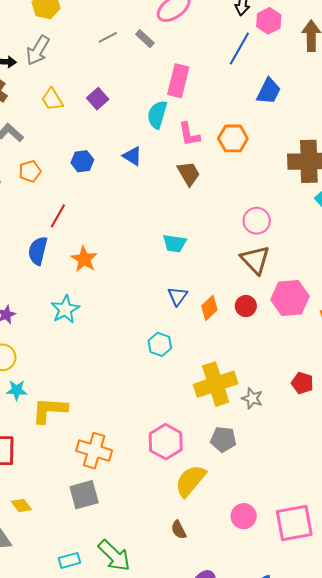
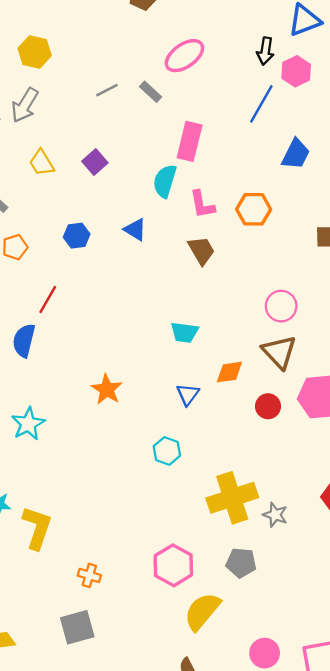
orange star: (84, 259) -> (107, 389), moved
orange diamond: (209, 308) -> (229, 372), moved, turned 35
cyan star: (65, 309) -> (28, 424), moved
yellow L-shape: (50, 410) -> (37, 528), turned 105
orange cross: (94, 451) -> (89, 575), size x0.6

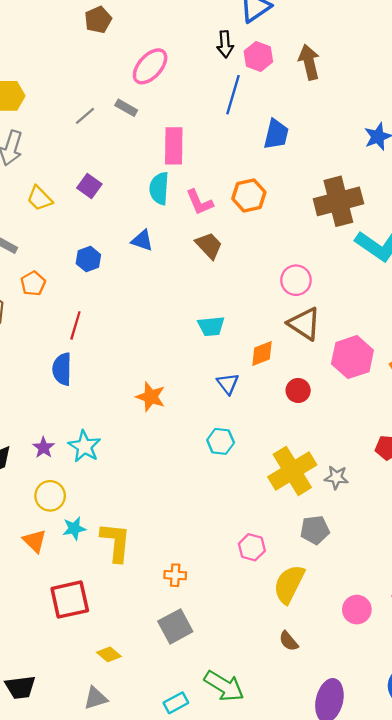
red circle: (268, 406) -> (298, 390), moved
pink hexagon: (173, 565) -> (252, 547), size x0.7

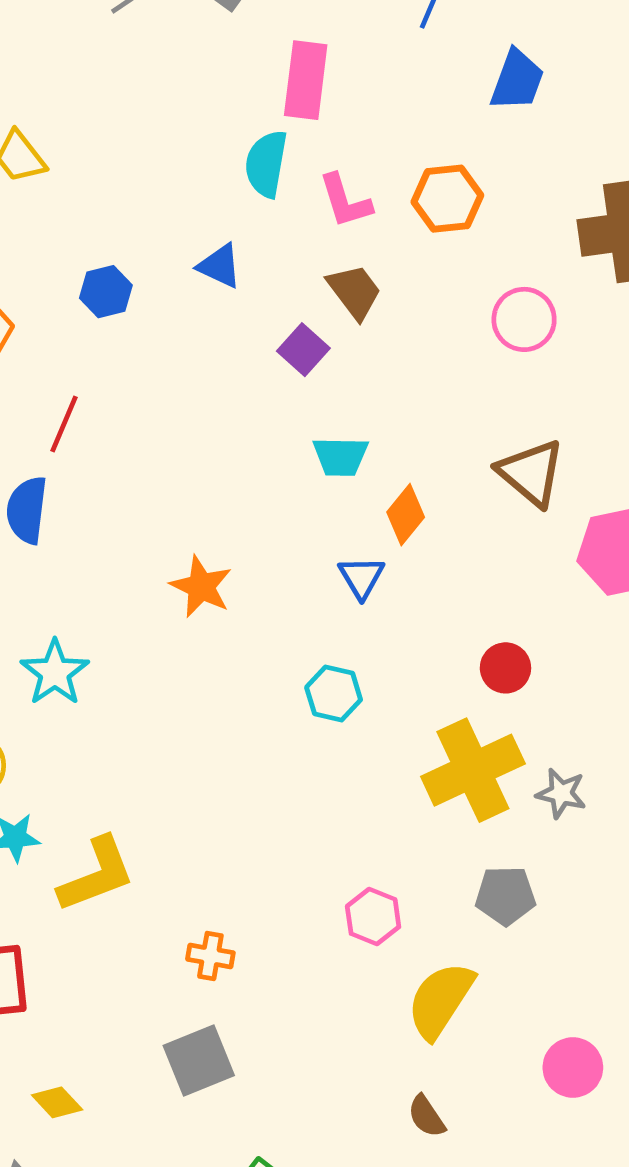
purple square: (89, 186) -> (303, 350), moved
pink circle: (296, 280) -> (524, 319), moved
orange diamond: (262, 354) -> (406, 515), moved, turned -36
red circle: (298, 390) -> (505, 668), moved
yellow L-shape: (116, 542) -> (97, 875), turned 57

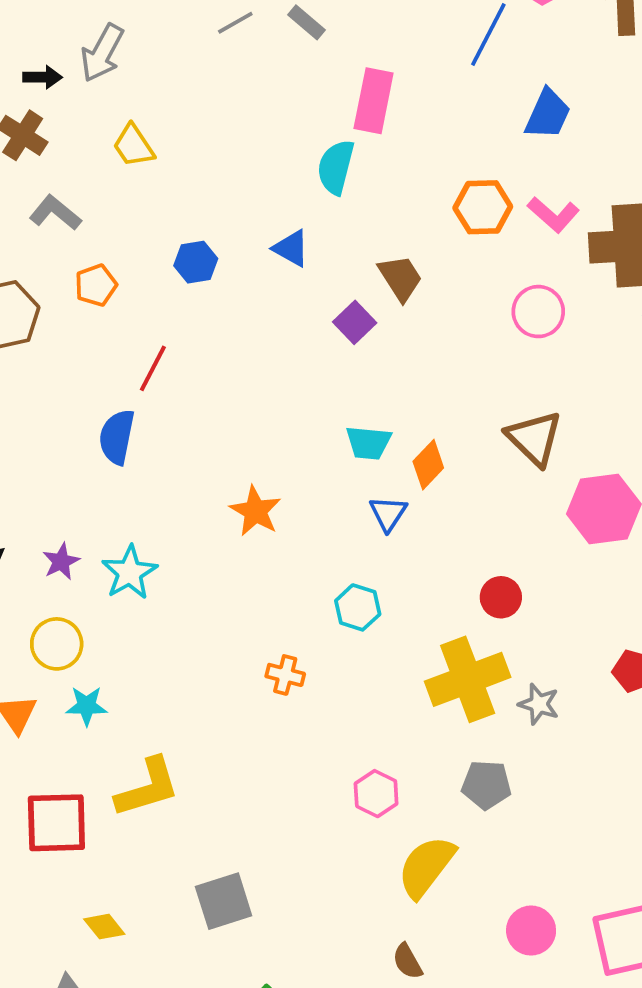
pink L-shape: (345, 201) -> (553, 215), moved, turned -36
cyan trapezoid: (341, 457) -> (368, 443), moved
yellow L-shape: (97, 875) -> (148, 787), moved
orange cross: (210, 956) -> (285, 675), moved

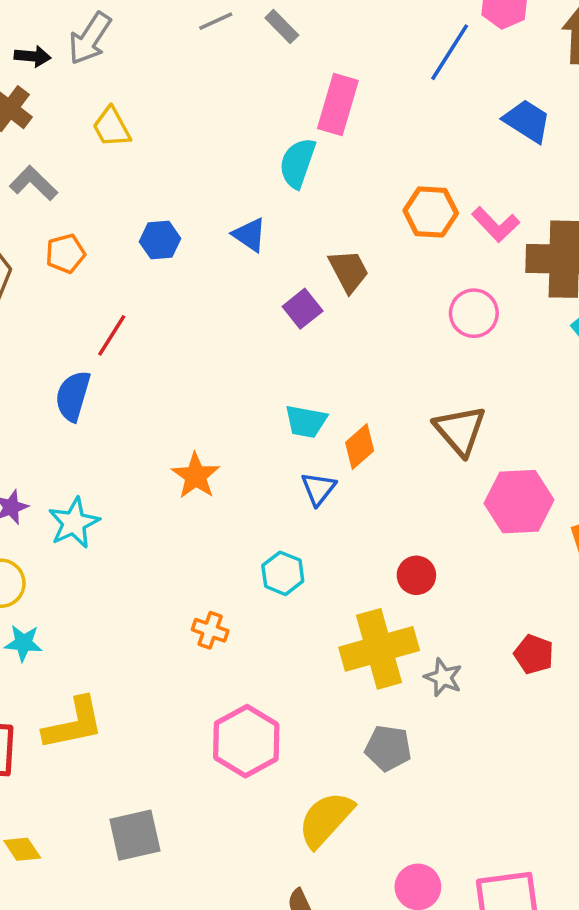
blue trapezoid: (548, 114) -> (527, 121), moved, turned -87
pink hexagon: (376, 794) -> (246, 741), moved, size x1.6

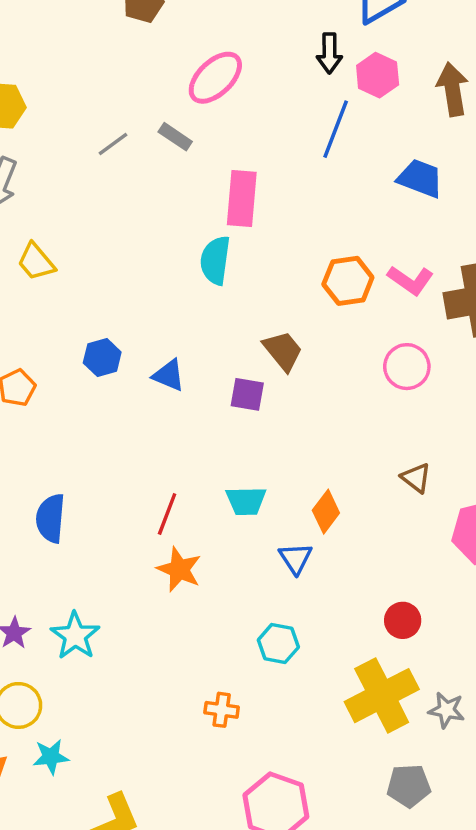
blue triangle: (250, 235) -> (169, 375), moved
purple square: (303, 309) -> (247, 394), turned -30
red line: (112, 335) -> (167, 514), moved
cyan trapezoid: (306, 421) -> (246, 501), moved
brown triangle: (460, 430) -> (416, 478), size x0.6

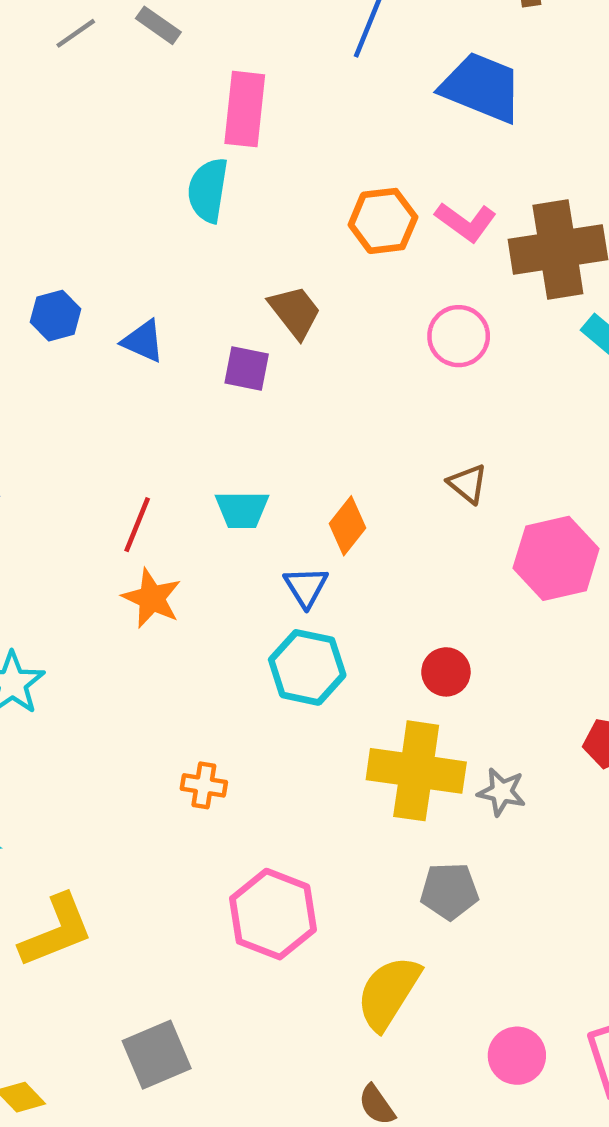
blue trapezoid: (420, 178) -> (482, 87), size x1.4
cyan hexagon: (278, 644) -> (307, 667), moved, size x1.4
yellow cross: (382, 696) -> (416, 771), turned 34

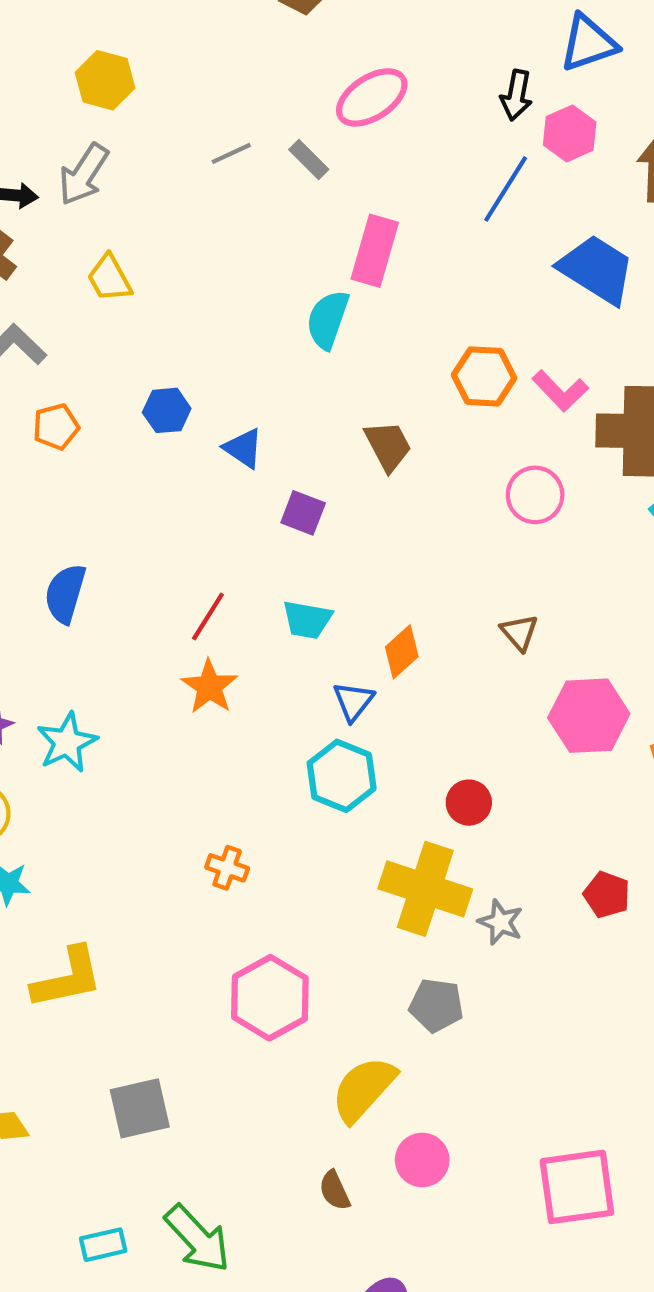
purple square: (247, 369) -> (303, 513), moved
pink circle: (517, 1056) -> (422, 1160), moved

